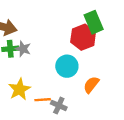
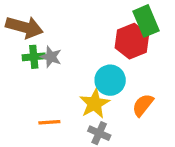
yellow star: (19, 89) -> (95, 104), moved
orange line: (43, 100) -> (49, 122), moved

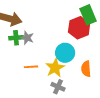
orange semicircle: (143, 105) -> (86, 69), turned -42
orange line: (49, 122) -> (31, 67), moved

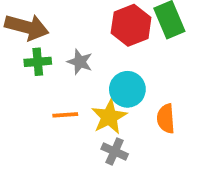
red hexagon: (79, 28) -> (131, 25), moved
gray star: (27, 38) -> (80, 62), moved

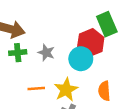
red hexagon: (131, 25) -> (91, 43), moved
cyan circle: (127, 89) -> (81, 59), moved

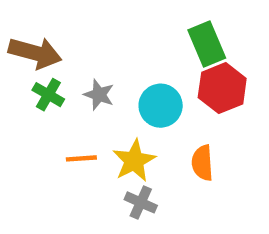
red hexagon: (91, 43) -> (222, 88), moved
green cross: (18, 53) -> (48, 95), turned 35

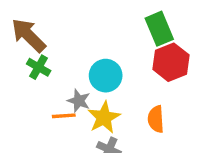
brown arrow: (35, 53) -> (28, 35), turned -150
gray star: (99, 95) -> (79, 101), moved
cyan circle: (161, 106) -> (106, 76), moved

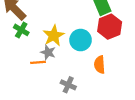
cyan circle: (106, 76) -> (81, 40), moved
yellow star: (104, 118) -> (54, 36), moved

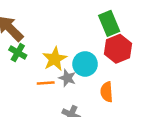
gray star: (48, 52) -> (67, 78), moved
orange line: (38, 62) -> (46, 83), moved

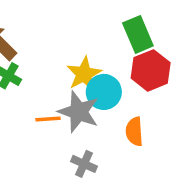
yellow star: (55, 59) -> (84, 74), moved
gray star: (67, 78) -> (79, 112), size x1.6

